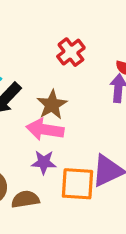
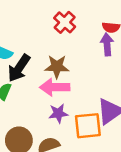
brown star: (52, 105) -> (57, 67), turned -30

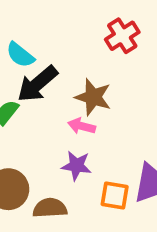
pink arrow: (55, 87) -> (82, 126), size x0.6
orange square: (88, 126) -> (115, 195), size x0.7

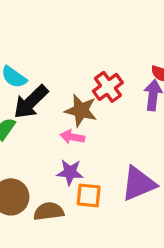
red cross: (122, 36) -> (108, 87), moved
orange square: (115, 195) -> (89, 195), moved

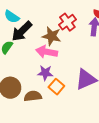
pink arrow: (72, 137) -> (47, 52), size x1.5
orange square: (89, 195) -> (56, 87), turned 35

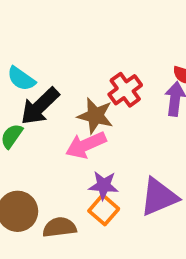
pink arrow: (47, 52) -> (86, 145), turned -35
purple star: (45, 73) -> (104, 185), moved

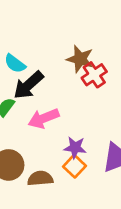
brown star: (95, 116) -> (80, 59), moved
pink arrow: (86, 145) -> (44, 118), moved

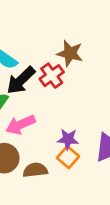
red cross: (94, 75) -> (52, 76), moved
pink arrow: (44, 118) -> (20, 125), moved

